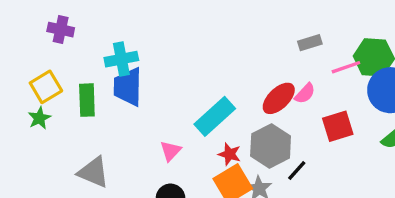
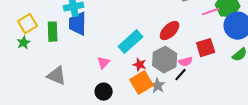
pink semicircle: (305, 93) -> (186, 62), moved, turned 32

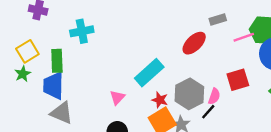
blue trapezoid: (78, 24) -> (53, 86), moved
red ellipse: (170, 31) -> (194, 43), moved
pink semicircle: (186, 62) -> (214, 96), turned -56

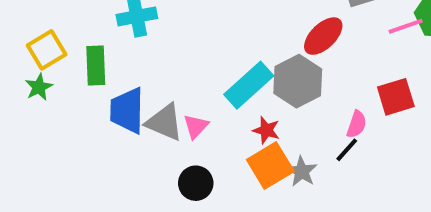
blue trapezoid: (53, 86) -> (127, 111), moved
gray hexagon: (189, 94) -> (298, 81), moved
gray triangle: (62, 113) -> (164, 122), moved

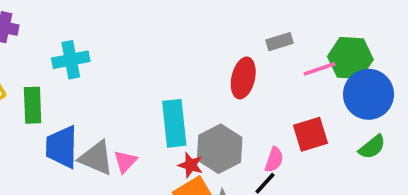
red ellipse: (323, 36) -> (243, 78), turned -33
gray hexagon: (298, 81) -> (220, 149), moved
cyan rectangle: (249, 85) -> (174, 123), turned -54

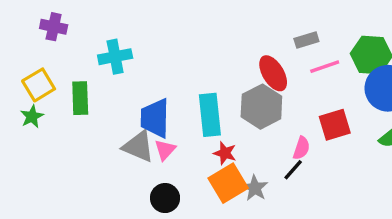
pink line: (319, 69) -> (325, 67), moved
red ellipse: (243, 78) -> (273, 73), turned -44
blue trapezoid: (62, 147) -> (155, 118), moved
gray hexagon: (220, 149) -> (261, 107), moved

